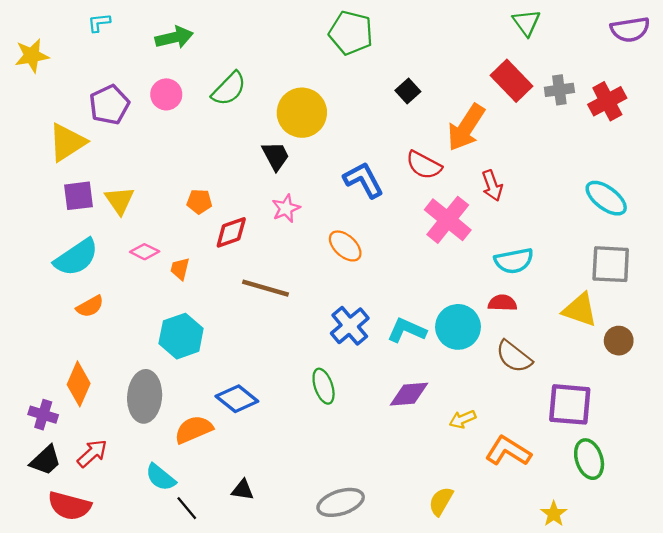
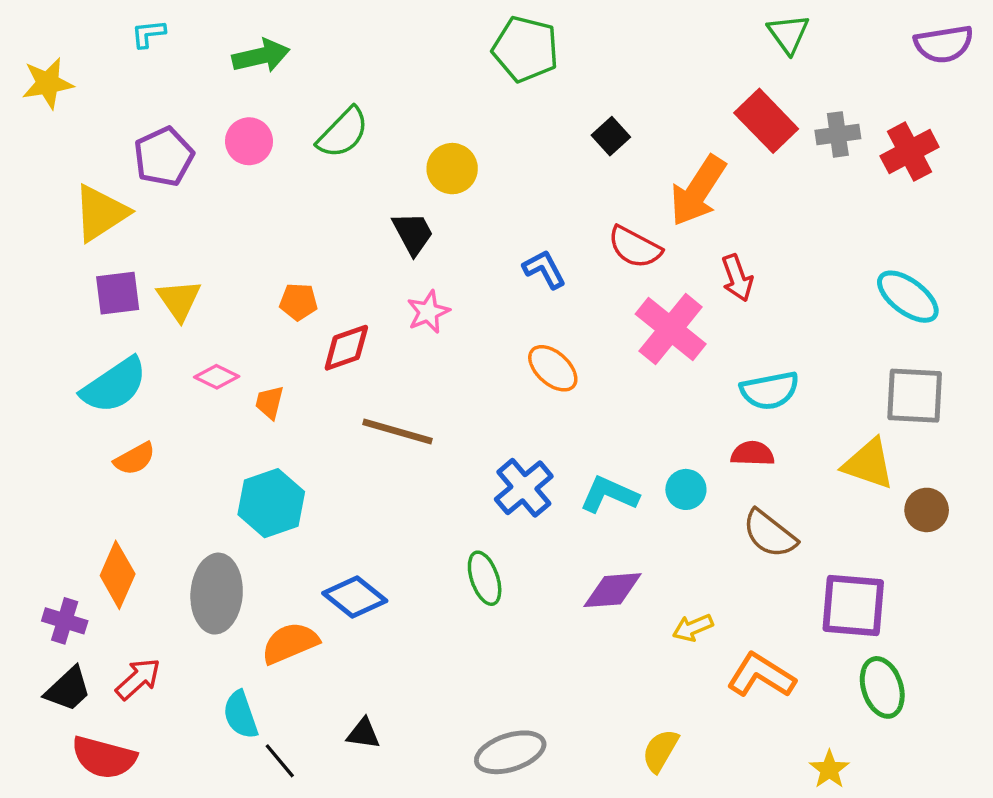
yellow circle: (302, 113) -> (452, 169), size x0.7
blue L-shape: (363, 180) -> (544, 269), size x0.7
orange ellipse: (345, 246) -> (553, 368), moved
cyan circle: (458, 327) -> (686, 489), size x0.6
cyan semicircle: (161, 477) -> (240, 715), turned 32

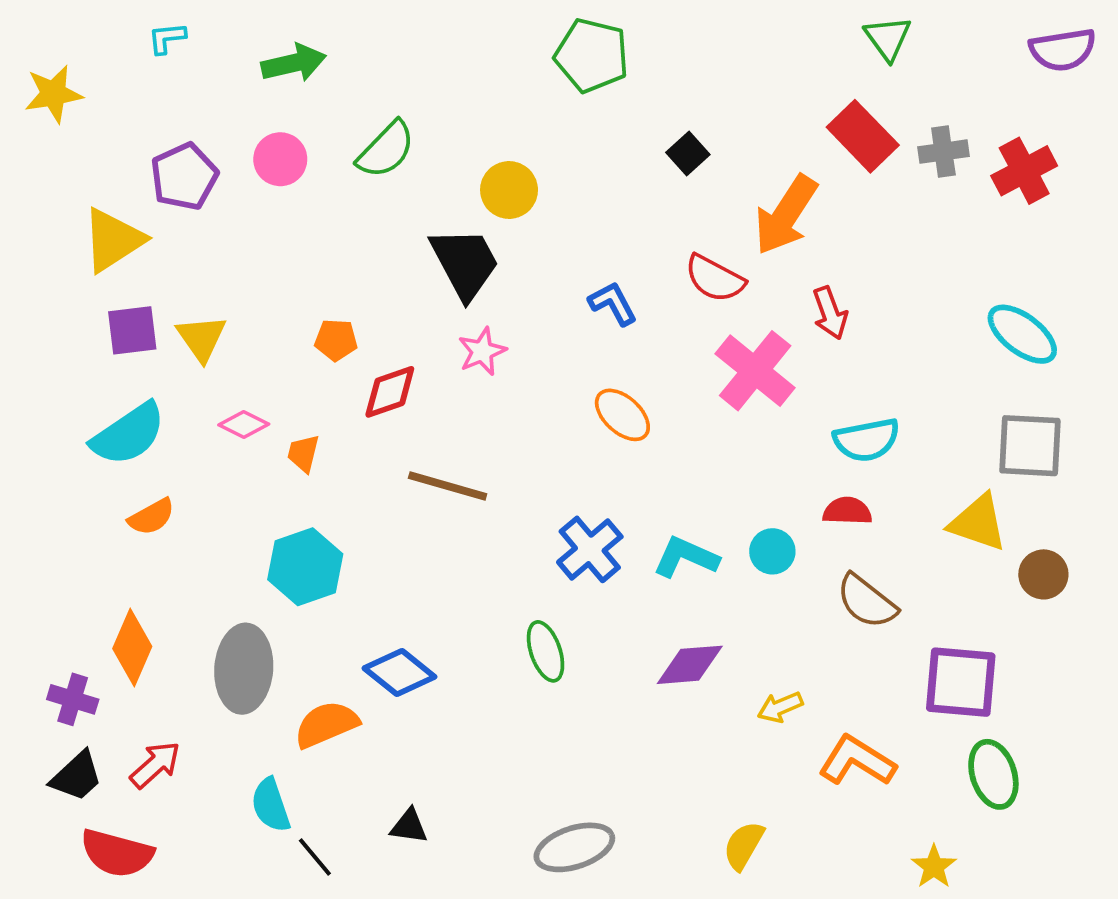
black trapezoid: (413, 233) -> (465, 263), size x1.5

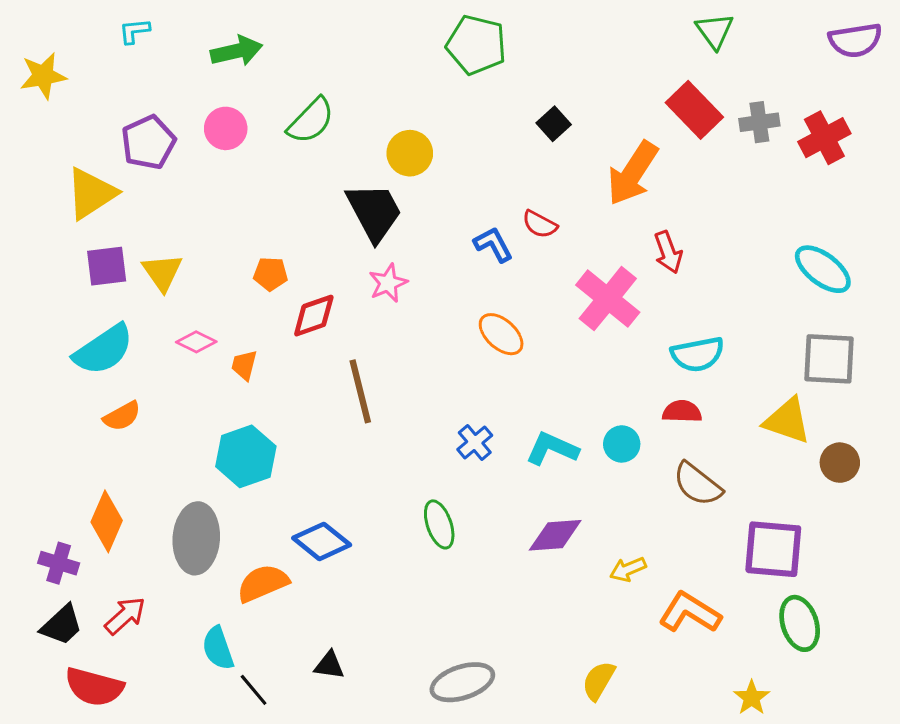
red semicircle: (715, 278) -> (540, 224), moved, size x0.7
brown line: (448, 486) -> (360, 391), turned 60
blue cross: (590, 549) -> (475, 442), size x0.7

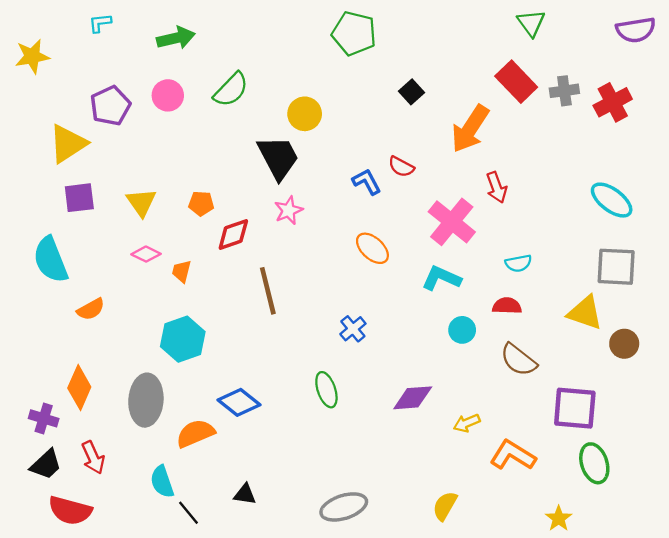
yellow triangle: (162, 272) -> (141, 202), moved
cyan semicircle: (103, 350) -> (51, 260), moved, turned 102
cyan semicircle: (698, 354) -> (518, 263), size x0.7
cyan L-shape: (552, 449) -> (441, 278), moved
red arrow: (125, 616) -> (93, 458), turned 108

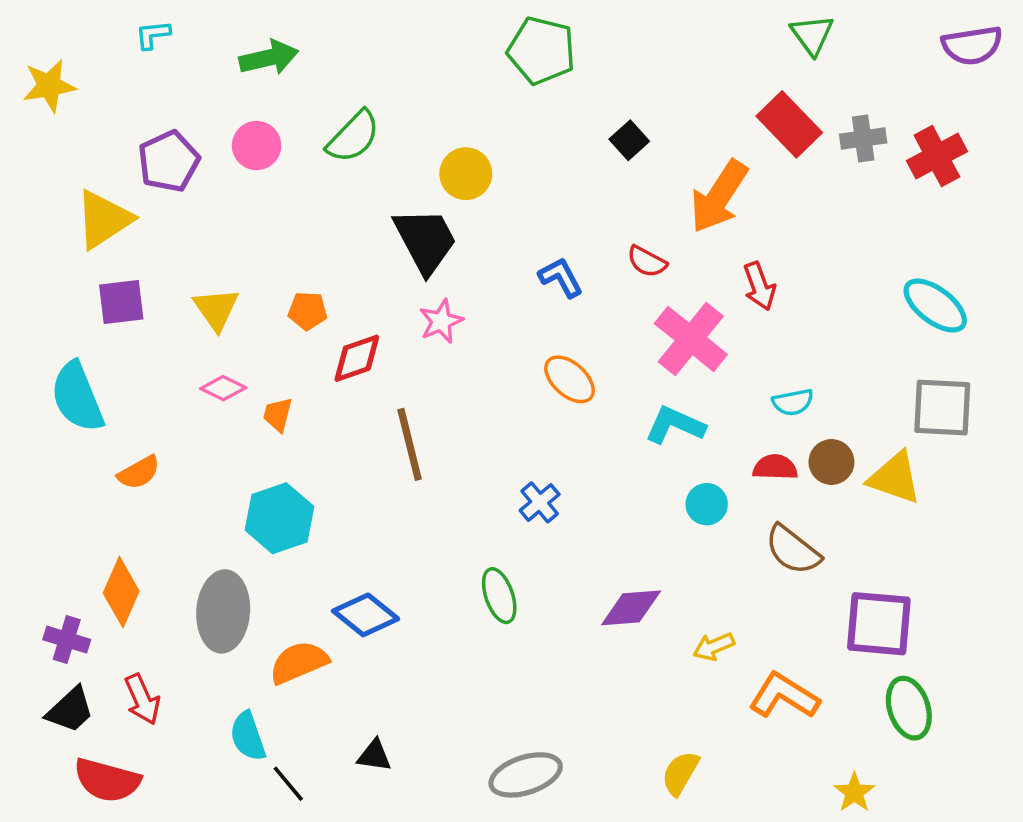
red semicircle: (401, 167) -> (647, 262), moved
brown circle: (624, 344) -> (831, 462), moved

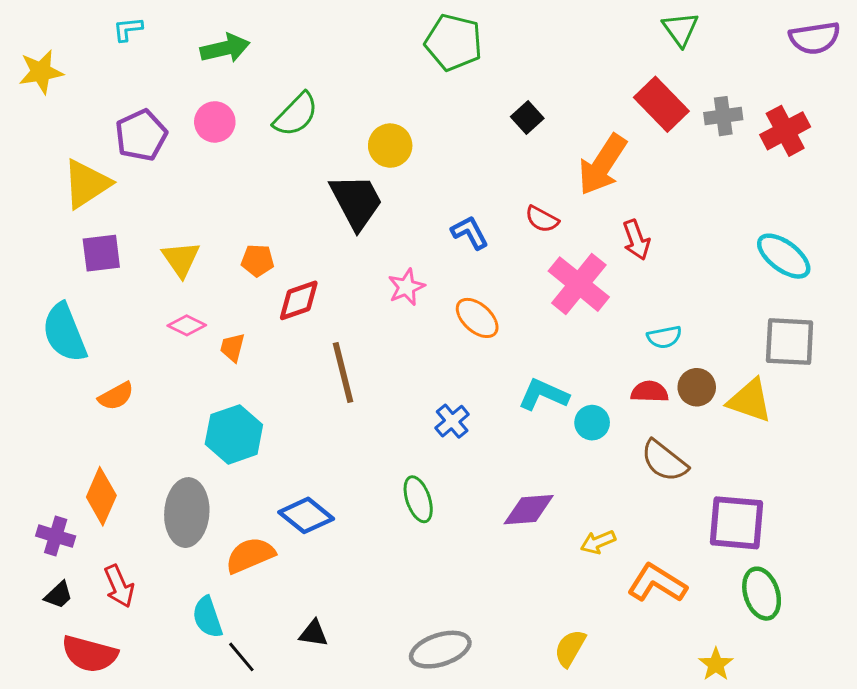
pink star: (441, 321) -> (406, 287), moved
cyan L-shape: (675, 425) -> (543, 395), moved
black trapezoid: (70, 710) -> (59, 595), size x0.7

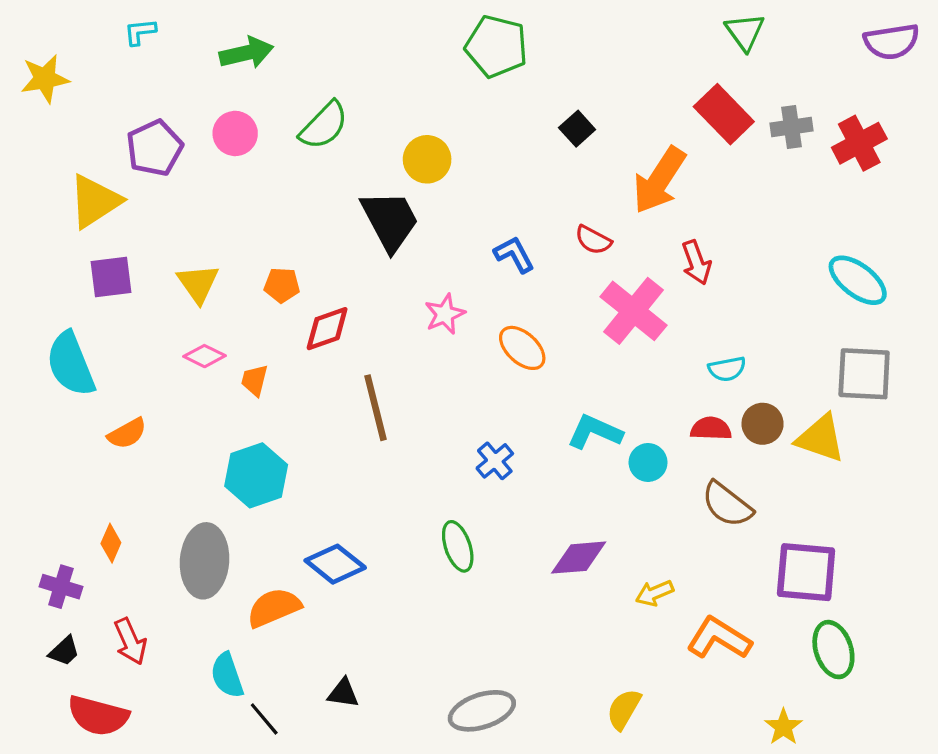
orange diamond: (101, 496) -> (111, 543), size x0.6

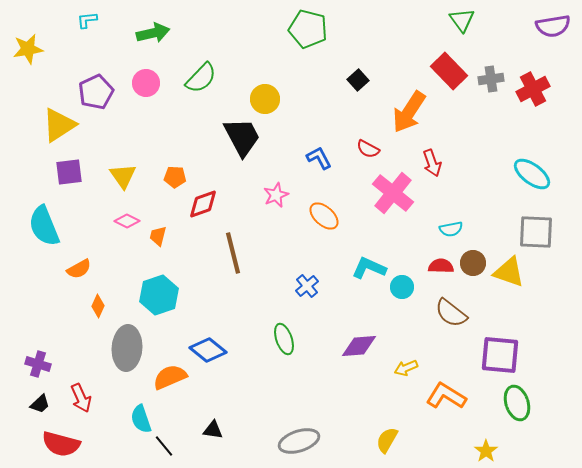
orange diamond: (111, 543) -> (98, 306), moved

